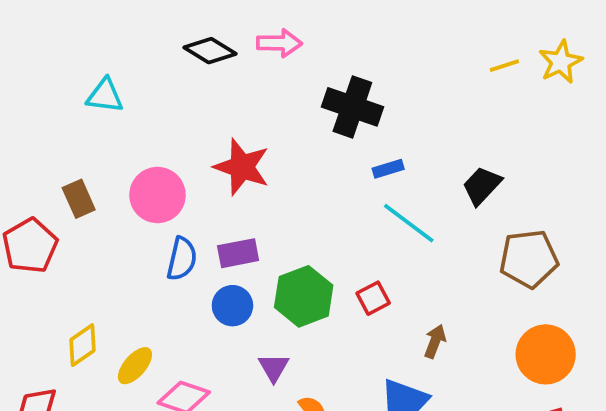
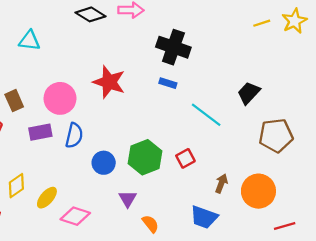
blue rectangle: (388, 169) -> (168, 83), moved, turned 35
purple rectangle: (238, 253) -> (40, 132), moved
orange circle: (546, 354) -> (258, 191), moved

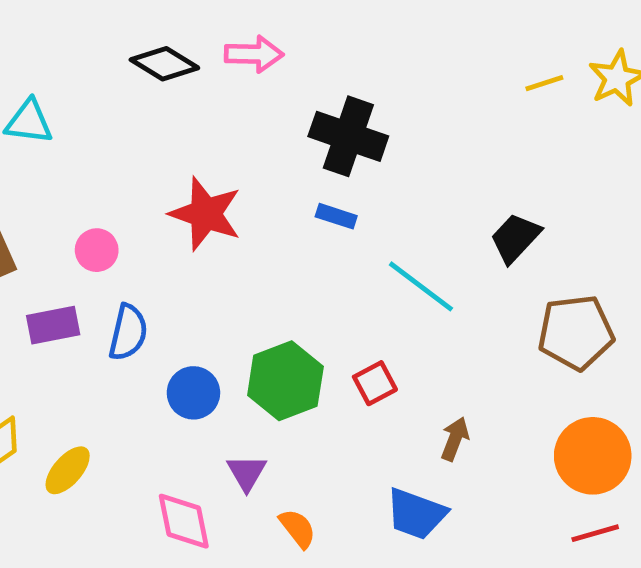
pink circle: (60, 98) -> (97, 250), size x0.6
orange circle: (258, 191) -> (593, 456), moved
pink diamond: (75, 216) -> (184, 521), moved, turned 60

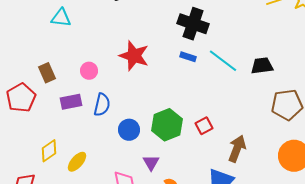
black trapezoid: (515, 238) -> (262, 66), turned 40
cyan line: (421, 286) -> (223, 61), moved
brown arrow: (455, 439) -> (237, 149), size x1.5

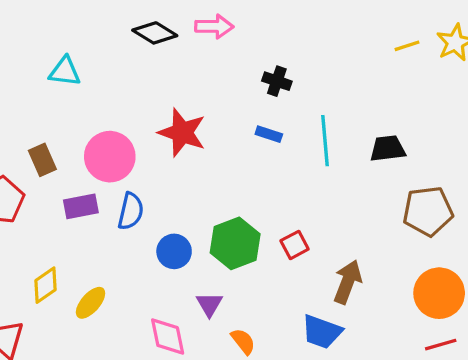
black cross: (193, 24) -> (277, 81), size x0.6
cyan line: (223, 61) -> (325, 141), turned 48
pink circle: (89, 71) -> (110, 157), size x1.8

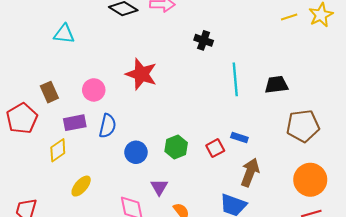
blue rectangle: (269, 134) -> (239, 137), moved
pink circle: (110, 157) -> (94, 90), size x0.7
green hexagon: (235, 243) -> (176, 147), size x0.7
yellow diamond: (46, 285) -> (58, 150), moved

